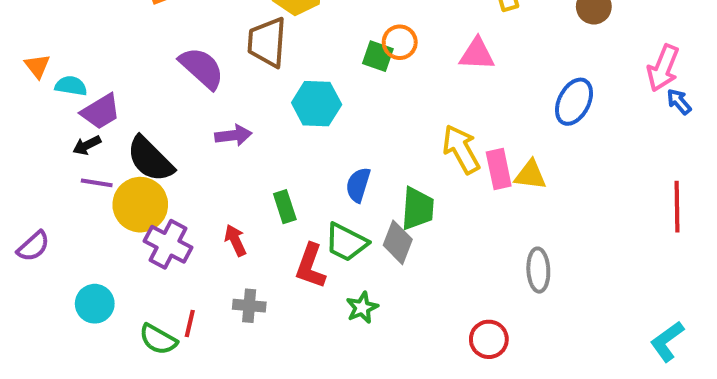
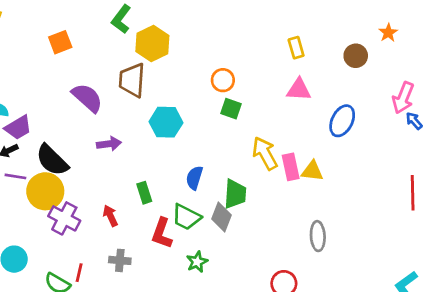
pink triangle: (477, 54) -> (299, 90), moved
green square: (378, 56) -> (231, 109), moved

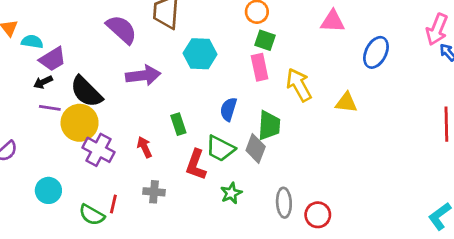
purple arrow: (109, 144) -> (143, 75), size x1.4
pink rectangle: (291, 167) -> (260, 67), moved
gray ellipse: (318, 236) -> (284, 203), moved

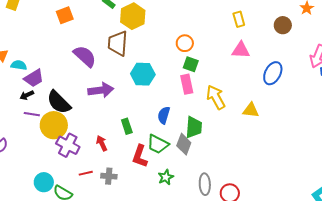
cyan circle: (48, 190) -> (44, 182), moved
red line: (113, 204) -> (86, 173), moved, turned 64

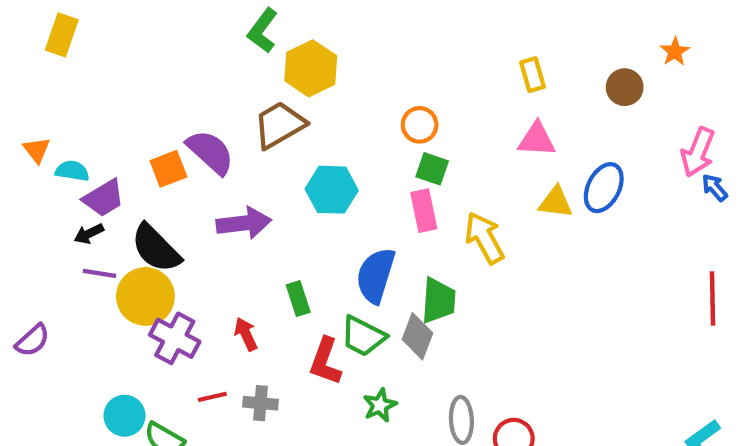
orange square: (65, 15) -> (168, 169), moved
brown trapezoid: (118, 43) -> (279, 125), turned 56
yellow triangle: (251, 110) -> (556, 202), moved
blue semicircle: (164, 115) -> (376, 276), size x1.5

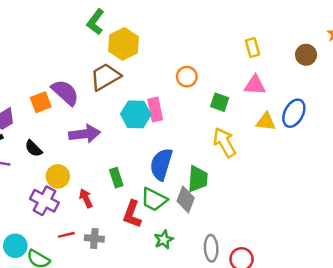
green square: (432, 169) -> (220, 102), moved
pink rectangle: (424, 211) -> (155, 109), moved
black semicircle: (156, 248) -> (34, 148), size x0.6
yellow circle: (145, 296) -> (58, 176), moved, size x0.7

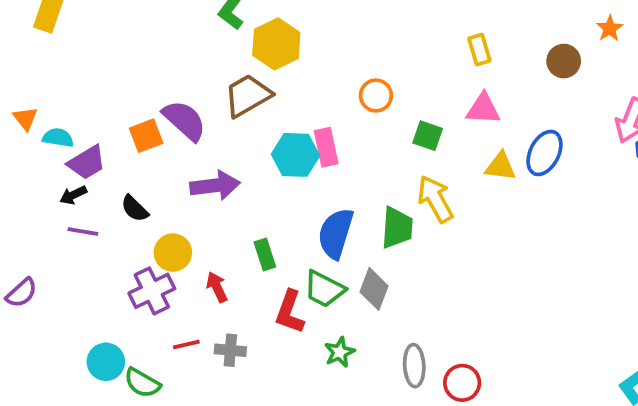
green trapezoid: (198, 179) -> (397, 228), moved
purple cross: (44, 201) -> (152, 291), turned 36

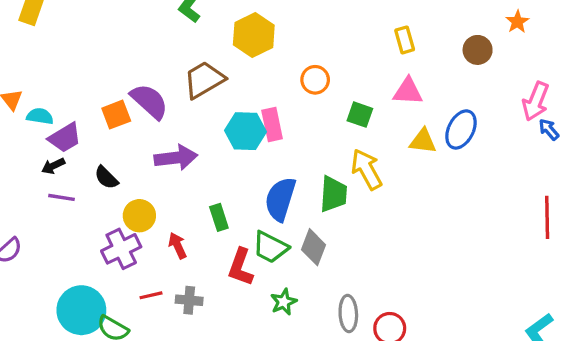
yellow hexagon: (276, 44) -> (254, 35), moved
cyan circle: (106, 362) -> (81, 310), size x1.5

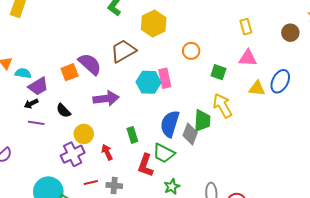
gray diamond: (313, 247) -> (190, 134), moved

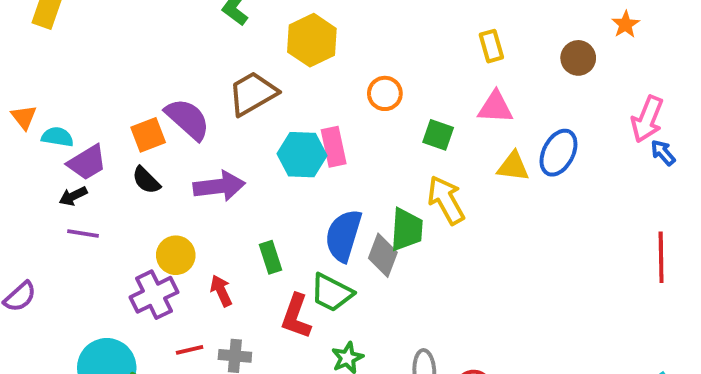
black semicircle: (64, 111) -> (146, 180), moved

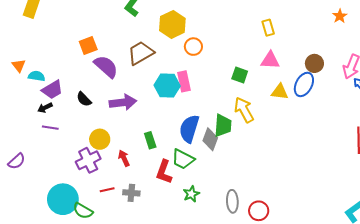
brown circle: (578, 58) -> (314, 63), moved
orange circle: (385, 93) -> (193, 47), moved
orange square: (148, 135) -> (88, 46), moved

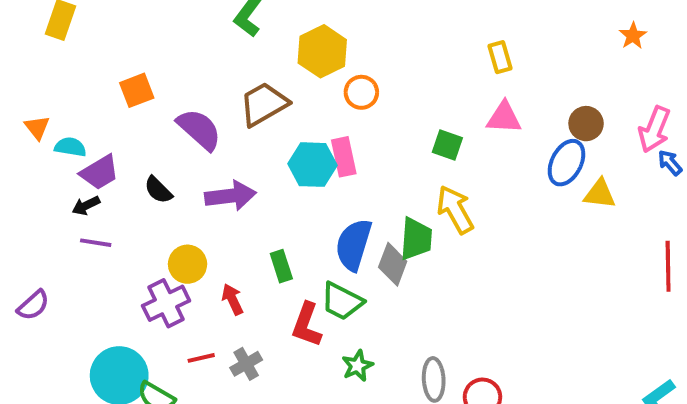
orange square: (88, 46) -> (137, 90), moved
yellow triangle: (280, 92) -> (600, 194), moved
gray cross: (131, 193) -> (246, 364), turned -35

